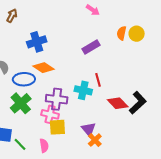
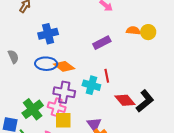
orange semicircle: (122, 33) -> (133, 31), turned 80
orange diamond: (44, 68) -> (64, 66), moved
blue ellipse: (24, 79) -> (46, 64), moved
green cross: (21, 103) -> (33, 109), moved

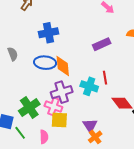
orange diamond: (64, 66) -> (63, 66), turned 45
purple cross: (64, 92) -> (62, 92), turned -30

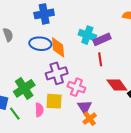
purple rectangle: (102, 44) -> (102, 39), moved
cyan cross: (89, 86) -> (87, 35), moved
pink cross: (53, 106) -> (76, 87), moved
pink semicircle: (44, 137) -> (39, 110), moved

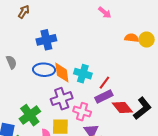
cyan cross: (87, 35) -> (83, 74), moved
purple rectangle: (102, 39) -> (104, 97), moved
red line: (100, 59) -> (104, 83), turned 48

